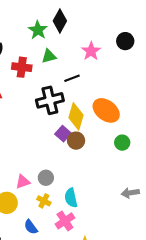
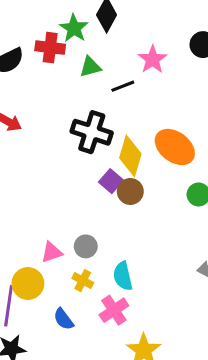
red cross: (22, 67) -> (50, 48), moved
black line: (72, 78) -> (123, 86), moved
black cross: (50, 100) -> (92, 132), turned 32

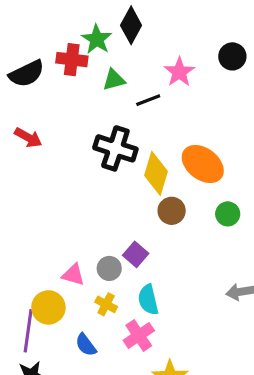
purple square: (111, 181) -> (136, 254), moved
brown circle: (130, 192) -> (172, 211), moved
pink triangle: (52, 252) -> (73, 275), turned 35

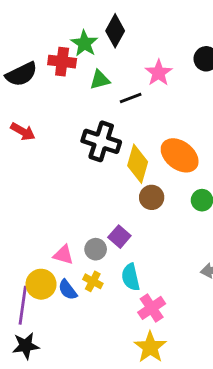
pink cross: (139, 335) -> (152, 308), moved
blue semicircle: (86, 345) -> (68, 290), moved

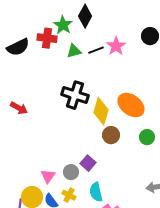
black line: (131, 98) -> (96, 50), moved
red arrow: (23, 132) -> (19, 108), moved
pink triangle: (63, 255) -> (48, 176), turned 49

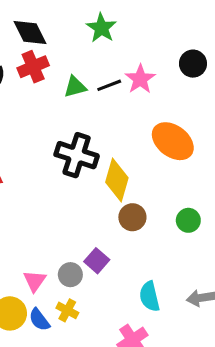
black diamond: (85, 16) -> (30, 33), moved, turned -55
green star: (63, 25) -> (101, 28), moved
red cross: (47, 38) -> (33, 67), turned -30
orange ellipse: (131, 105) -> (173, 141), moved
cyan semicircle: (96, 192) -> (150, 296), moved

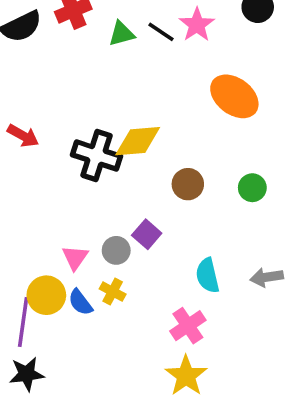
black line: (109, 85) -> (161, 32), turned 55
black cross: (77, 155) -> (96, 155), moved
yellow diamond: (117, 180) -> (138, 141), moved, turned 69

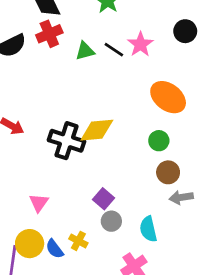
brown circle: (188, 184) -> (168, 172), moved
green circle: (252, 188) -> (159, 141), moved
gray circle: (116, 250) -> (111, 221), moved
pink triangle: (75, 258) -> (39, 203), moved
gray arrow: (267, 277) -> (181, 197), moved

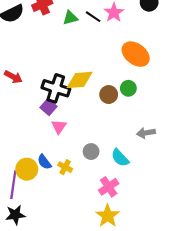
brown circle: (168, 172) -> (109, 95), moved
purple square: (103, 199) -> (49, 107), moved
pink triangle: (39, 203) -> (59, 127), moved
cyan semicircle: (148, 229) -> (120, 158), turned -30
blue semicircle: (55, 249) -> (44, 162), moved

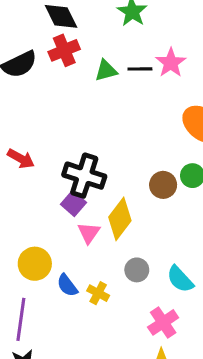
black line: (93, 17) -> (140, 69), turned -35
yellow diamond: (80, 80) -> (120, 219), moved, turned -48
yellow circle: (27, 169) -> (35, 264), moved

